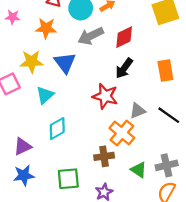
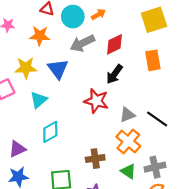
orange rectangle: (165, 71) -> (153, 60), moved
orange cross: (122, 133) -> (128, 141), moved

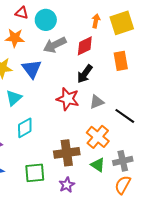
orange arrow: (98, 14) -> (96, 21), moved, turned -48
gray triangle: (127, 115) -> (97, 102), moved
brown cross: (95, 159) -> (67, 153), size x1.4

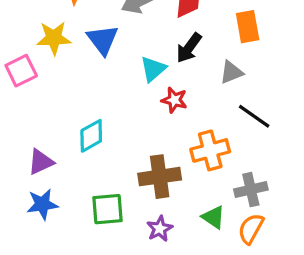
cyan triangle: (14, 98) -> (153, 69), moved
red star: (68, 99) -> (174, 100), moved, size x0.7
gray triangle: (97, 102) -> (231, 72), moved
orange cross: (98, 137) -> (210, 150), turned 35
green triangle: (98, 165) -> (213, 217), moved

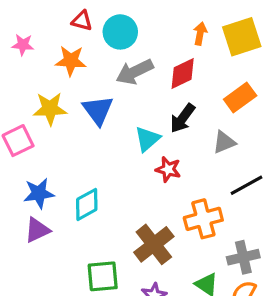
orange rectangle: (248, 27) -> (240, 97), turned 64
black line: (254, 116) -> (246, 185), turned -64
brown cross: (160, 177) -> (154, 244), turned -30
blue star: (42, 204) -> (39, 193), moved

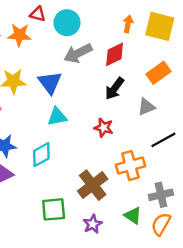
yellow square: (242, 37) -> (160, 26), turned 32
orange star: (71, 61) -> (19, 35), moved
cyan triangle: (147, 139) -> (57, 117), moved, turned 30

